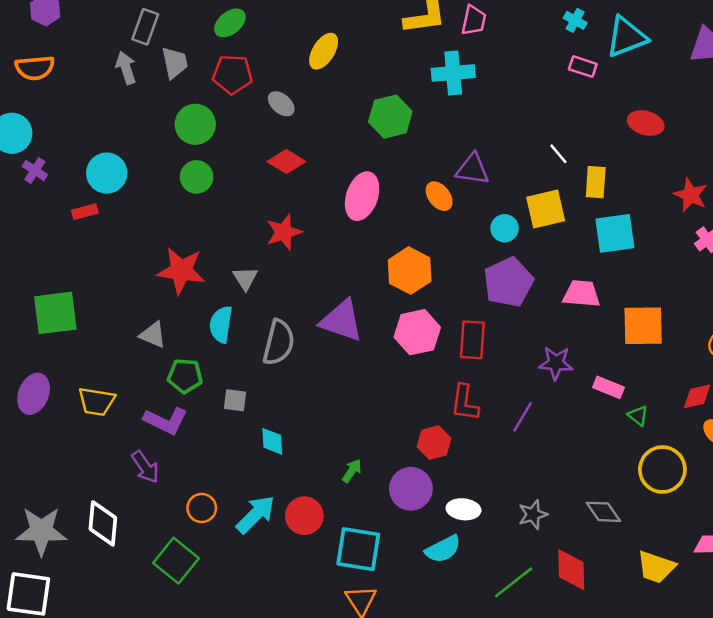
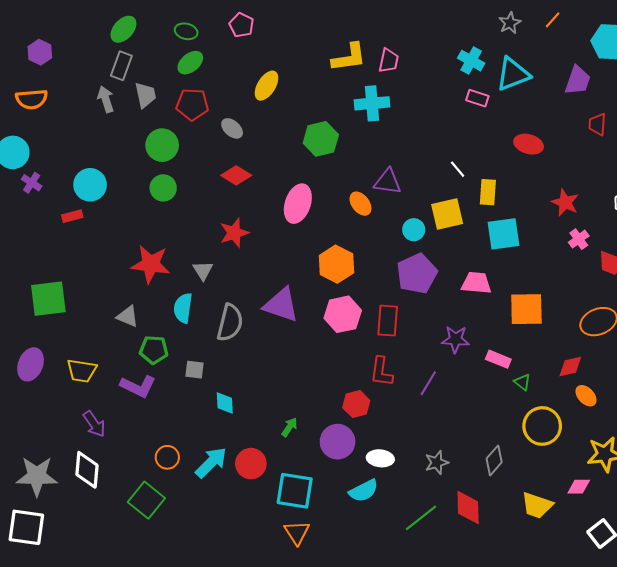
cyan cross: (575, 20) -> (471, 61), size x1.4
purple arrow: (145, 467) -> (94, 424), moved
gray diamond: (603, 512) -> (494, 460), turned 76

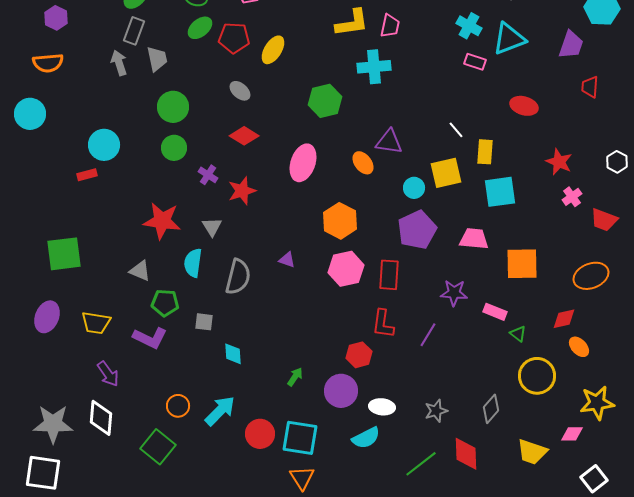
red pentagon: (192, 104) -> (234, 38), moved
purple cross: (32, 183) -> (208, 175), moved
purple triangle: (281, 305) -> (287, 260), size x0.5
red circle: (251, 464) -> (260, 434), moved

